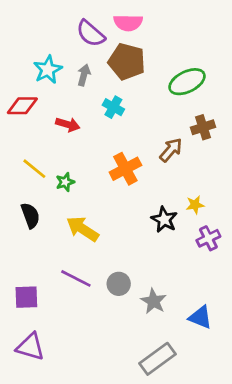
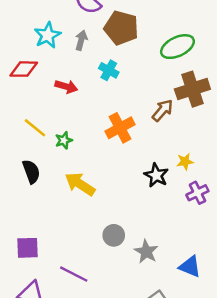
brown cross: (203, 127) -> (192, 89), size x1.5
purple line: (76, 278) -> (74, 274), moved

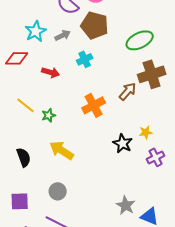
gray arrow: (81, 40) -> (63, 35), turned 49
cyan cross: (109, 70) -> (85, 59), turned 35
black semicircle: (31, 172) -> (24, 157), moved
gray circle: (114, 235) -> (58, 191), moved
gray star: (146, 252) -> (126, 205), moved

